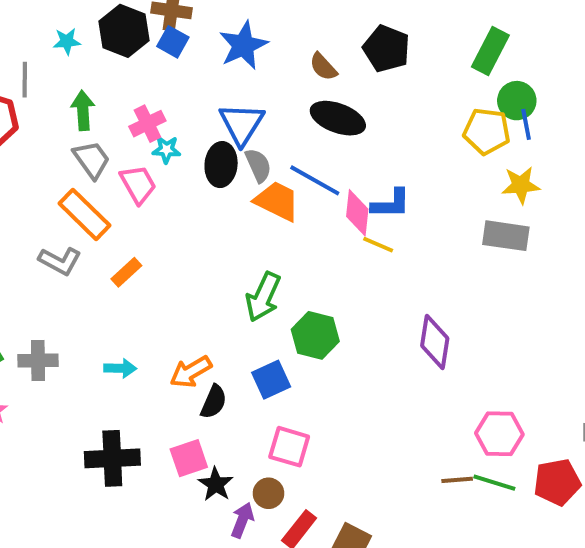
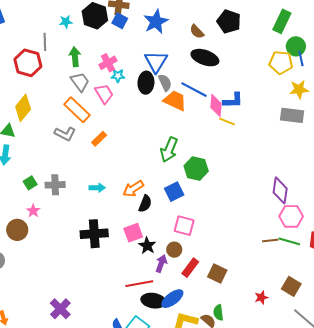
purple diamond: (435, 342) -> (280, 190), moved

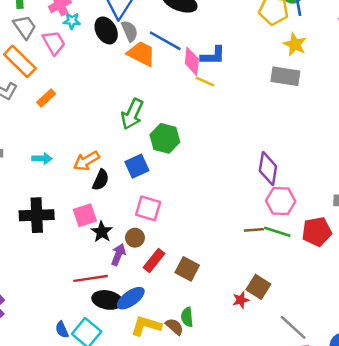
black ellipse: (146, 83) -> (106, 30), turned -35
yellow star: (299, 89) -> (295, 44), turned 30
brown square: (291, 286) -> (258, 287), moved

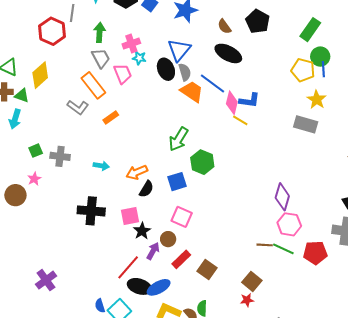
red line: (91, 278) -> (128, 267), turned -48
brown square: (258, 287) -> (252, 281), moved

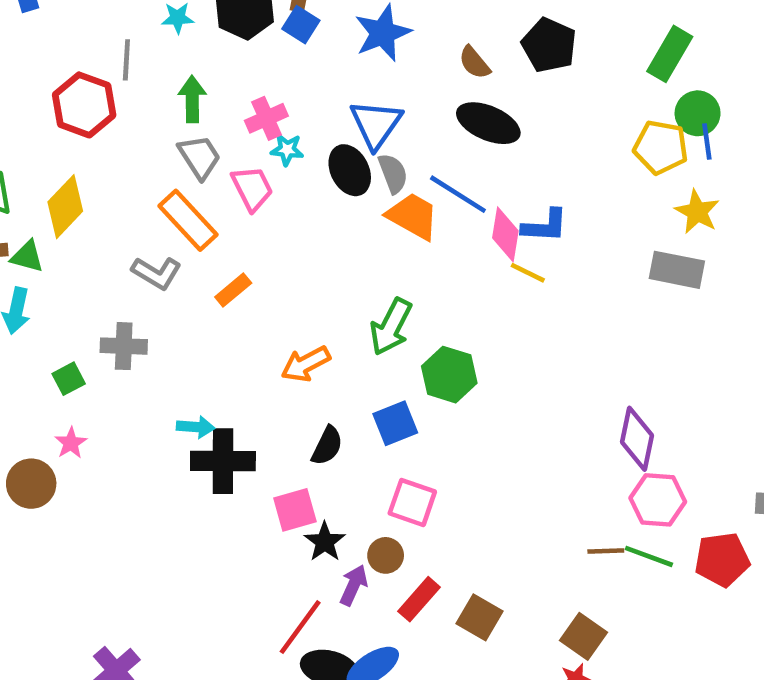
gray cross: (60, 156) -> (124, 346), moved
cyan arrow: (101, 166) -> (196, 427), moved
orange arrow: (137, 172) -> (306, 364), moved
black cross: (91, 211) -> (223, 461), moved

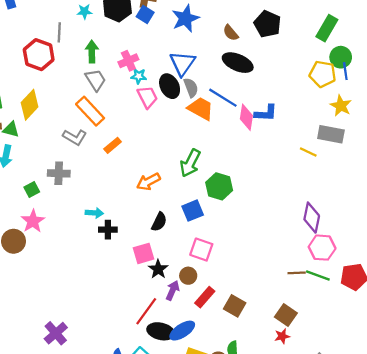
pink trapezoid: (252, 188) -> (147, 97), moved
yellow line: (528, 273) -> (308, 152), moved
pink star: (71, 443) -> (33, 221), size x1.5
black cross: (223, 461) -> (108, 230), size x0.6

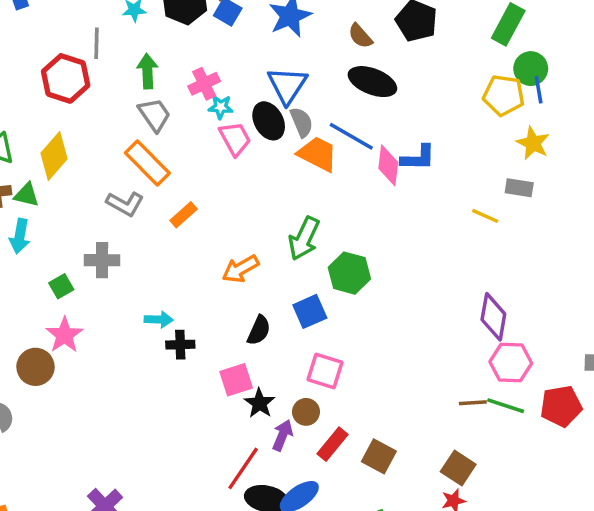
gray rectangle: (331, 134) -> (519, 188), size x0.7

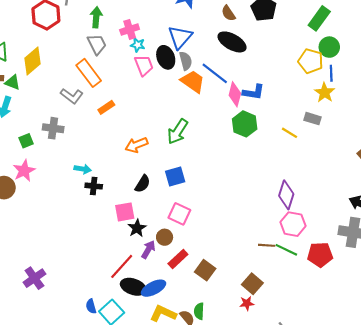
blue line: (539, 90) -> (331, 73), moved
green hexagon: (349, 273) -> (245, 124), moved

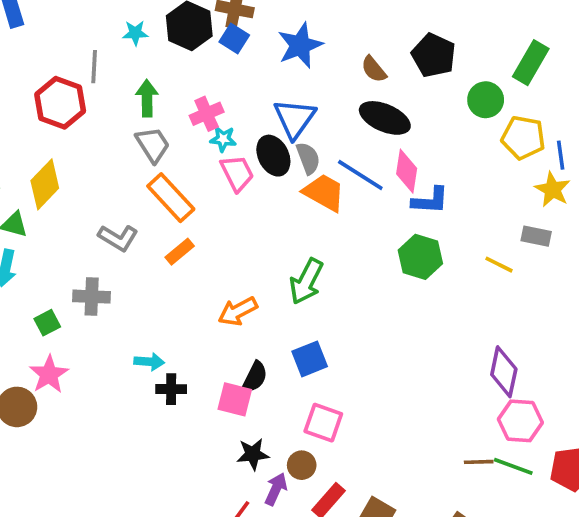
green circle: (329, 47) -> (486, 100), moved
orange rectangle: (89, 73) -> (171, 198), moved
pink diamond: (235, 94) -> (407, 171), moved
pink square: (125, 212) -> (235, 399), moved, turned 30
black star: (137, 228) -> (253, 454), turned 30

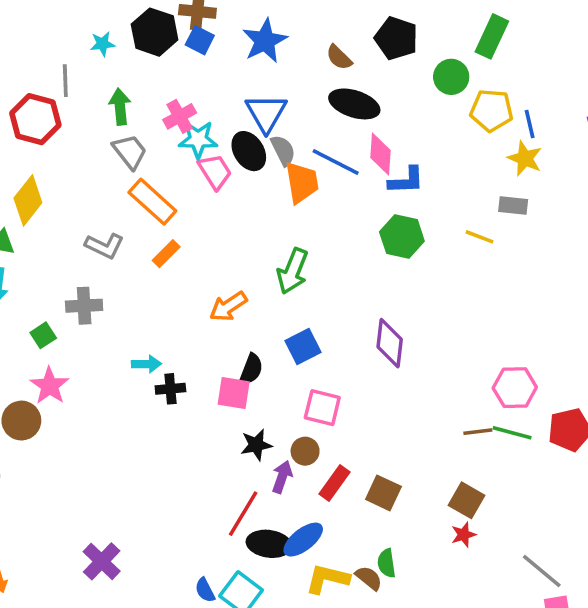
cyan star: (223, 139) -> (198, 139), size x1.5
orange trapezoid: (324, 193) -> (302, 183), turned 57
purple diamond: (504, 372) -> (390, 343), moved

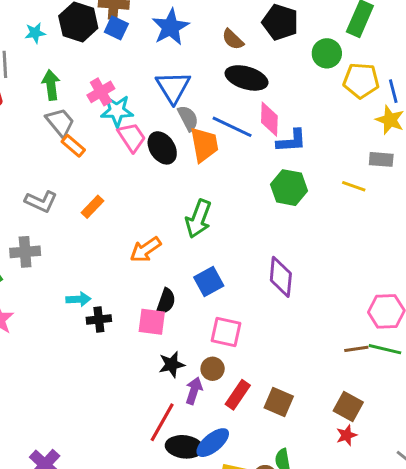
black ellipse: (249, 151) -> (162, 148), moved
orange rectangle: (152, 202) -> (73, 146), moved, size x0.6

